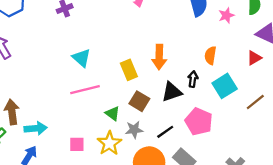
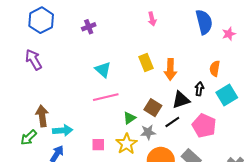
yellow rectangle: (129, 70) -> (146, 63), moved
green triangle: (113, 113) -> (129, 118), turned 48
black line: (165, 132) -> (172, 122), moved

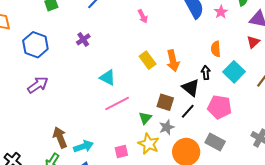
purple arrow: (34, 60) -> (38, 85), turned 100
black triangle: (181, 100) -> (191, 88), turned -48

